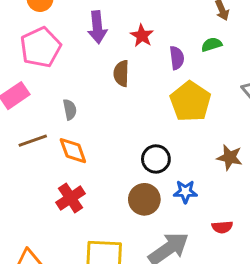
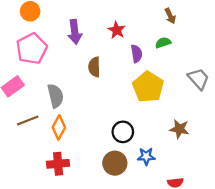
red star: (142, 36) -> (117, 30), moved
gray semicircle: (70, 110) -> (55, 96), size x1.5
orange diamond: (73, 151) -> (59, 127), turned 50
red cross: (71, 198) -> (58, 164), turned 30

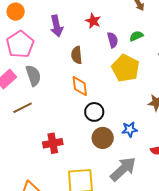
green semicircle: (163, 43) -> (136, 36), moved
gray semicircle: (55, 96) -> (33, 76), moved
orange diamond: (59, 127) -> (80, 86), moved, turned -30
black circle: (123, 132) -> (94, 112), moved

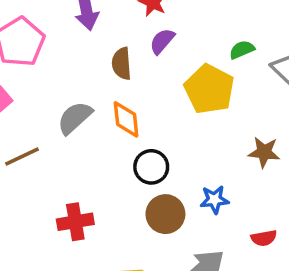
green semicircle: (136, 36) -> (242, 50), moved
purple semicircle: (113, 40) -> (162, 41), moved, turned -126
gray semicircle: (33, 76) -> (75, 118), moved, turned -115

